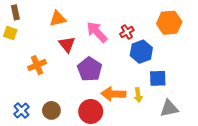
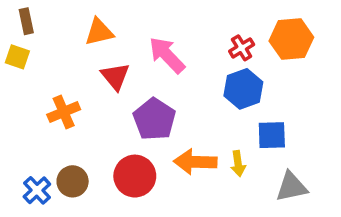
red cross: (127, 32) -> (242, 48), moved
brown circle: (51, 110) -> (73, 181), moved
red circle: (91, 111) -> (135, 176), moved

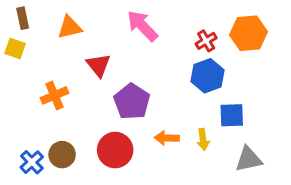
orange triangle: (99, 32) -> (70, 27), moved
pink arrow: (167, 55) -> (142, 26), moved
orange arrow: (195, 162) -> (167, 138), size x0.7

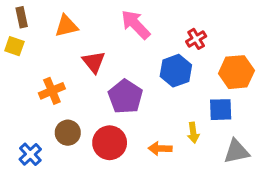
orange hexagon: (248, 33) -> (236, 72), moved
blue hexagon: (208, 76) -> (176, 71), moved
orange arrow: (167, 138) -> (160, 149), moved
brown circle: (62, 155) -> (68, 133), moved

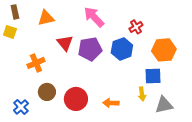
purple pentagon: (125, 97) -> (90, 49), moved, turned 30
yellow arrow: (193, 133) -> (142, 94), moved

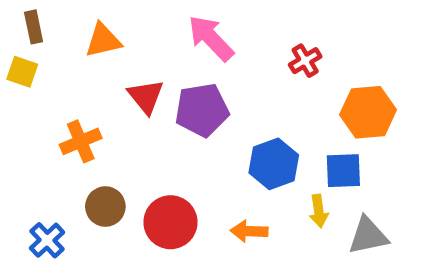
blue hexagon: (122, 49) -> (274, 164), moved

